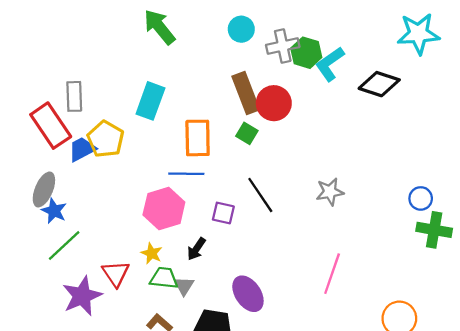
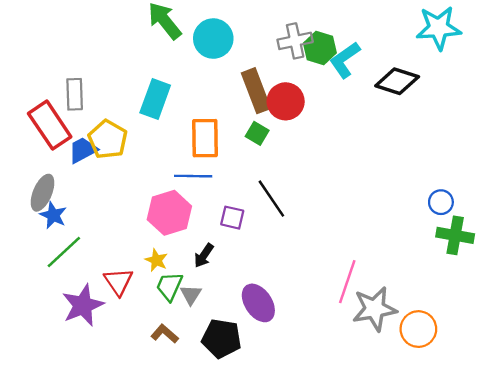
cyan circle: (241, 29) -> (213, 39), moved, size x1.4
gray star: (330, 192) -> (375, 309), moved, size x1.5
green trapezoid: (164, 278) -> (169, 286), turned -72

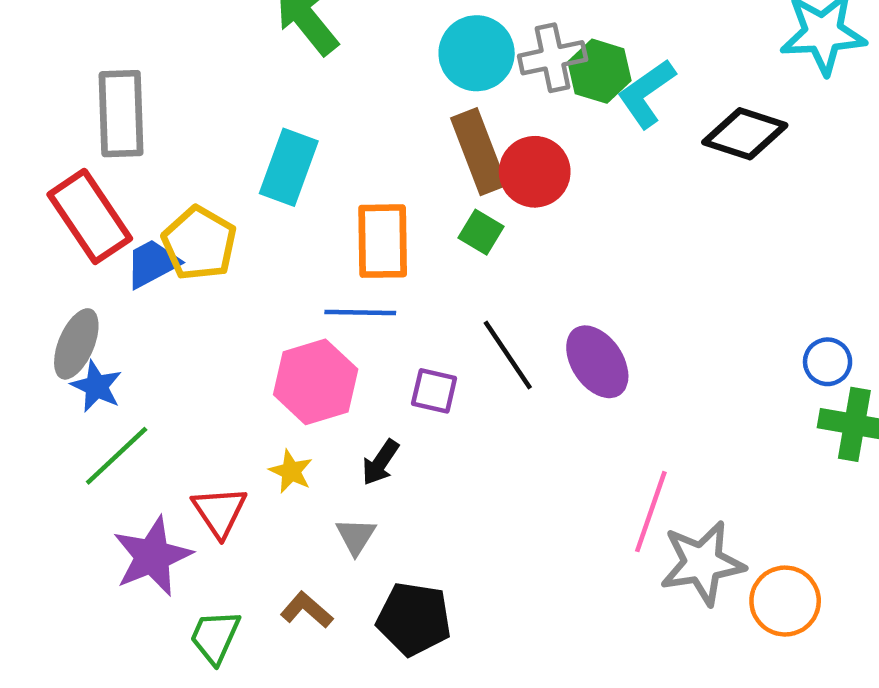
cyan circle: (213, 39) -> (477, 53), moved
gray rectangle: (75, 94) -> (121, 114), moved, size x1.4
green trapezoid: (169, 286) -> (215, 637), moved
purple ellipse: (258, 303) -> (597, 362), moved

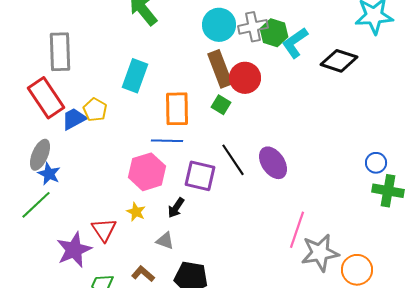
yellow pentagon: (199, 243) -> (95, 110), size x0.7
purple square: (434, 391) -> (200, 176), size x1.5
green line: (117, 456) -> (36, 205), moved
gray triangle: (356, 536) -> (165, 241), turned -42

